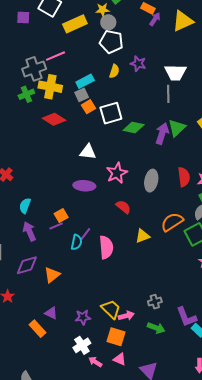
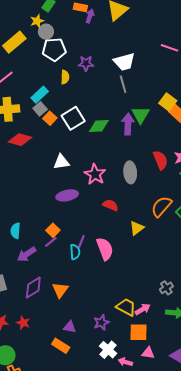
purple arrow: (29, 231) -> (27, 254), turned -84

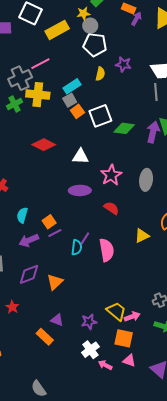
red diamond: (20, 140) -> (44, 145), moved
red semicircle: (110, 205) -> (111, 208), moved
orange square: (53, 230) -> (49, 222), moved

